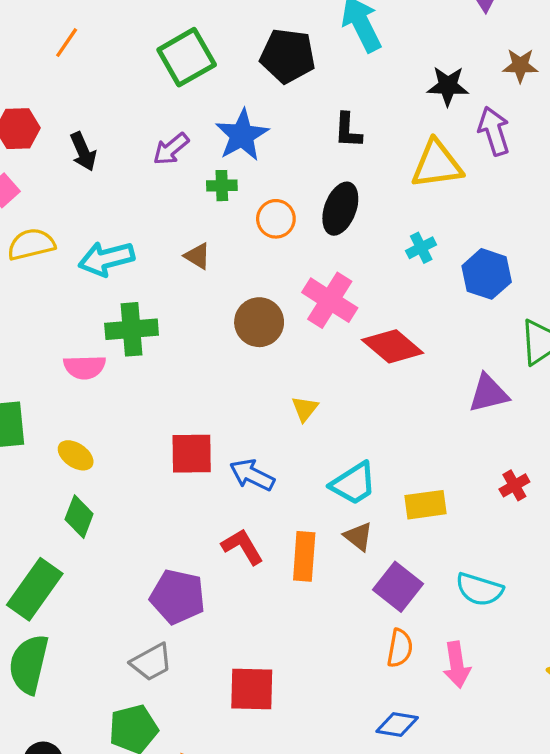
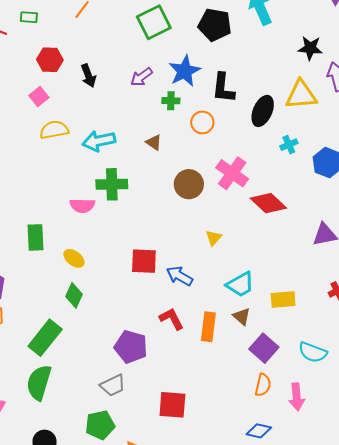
black L-shape: (348, 130) -> (223, 88), moved, size x1.4
black ellipse: (340, 209) -> (263, 111), moved

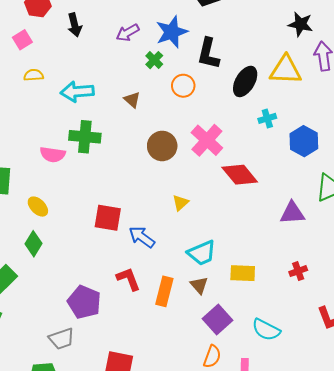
green cross: (171, 101) -> (154, 60), turned 36
yellow semicircle: (54, 130) -> (34, 75), size x0.7

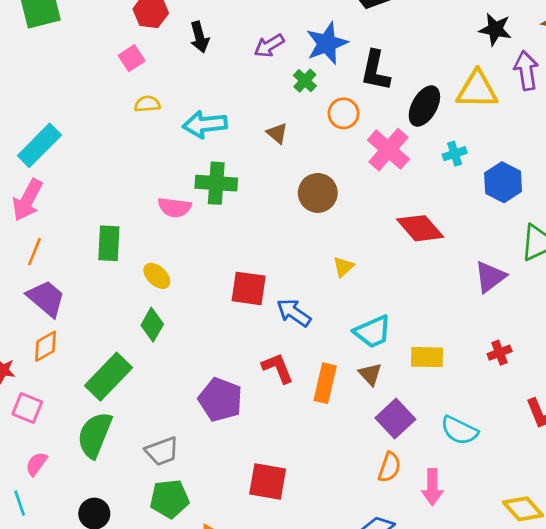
pink cross: (207, 140) -> (388, 150), moved
purple triangle: (292, 213) -> (490, 277), turned -32
gray trapezoid: (62, 339) -> (162, 451), moved

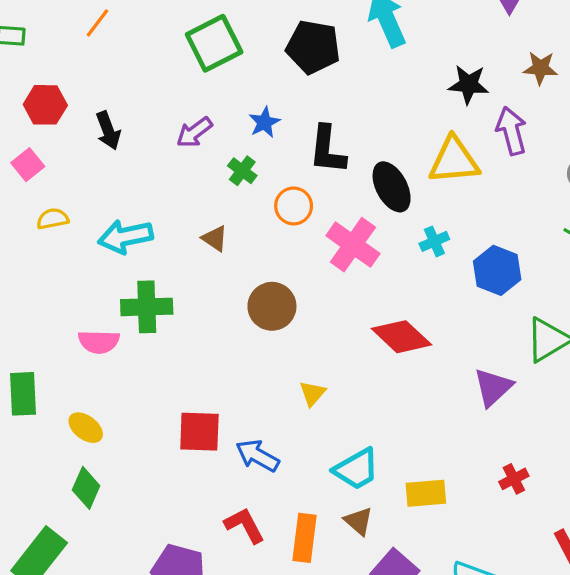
blue star: (327, 43) -> (264, 122), size x0.6
black ellipse: (424, 106) -> (392, 187), turned -51

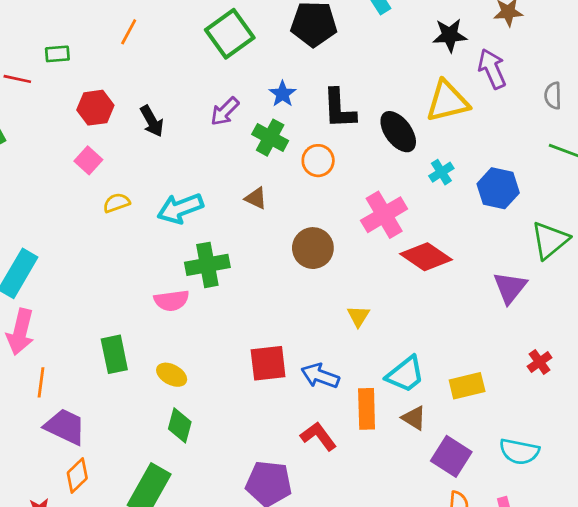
green cross: (242, 171) -> (270, 138), size x1.4
pink cross: (353, 245) -> (384, 215), moved, turned 33
orange rectangle: (305, 538) -> (367, 409), moved

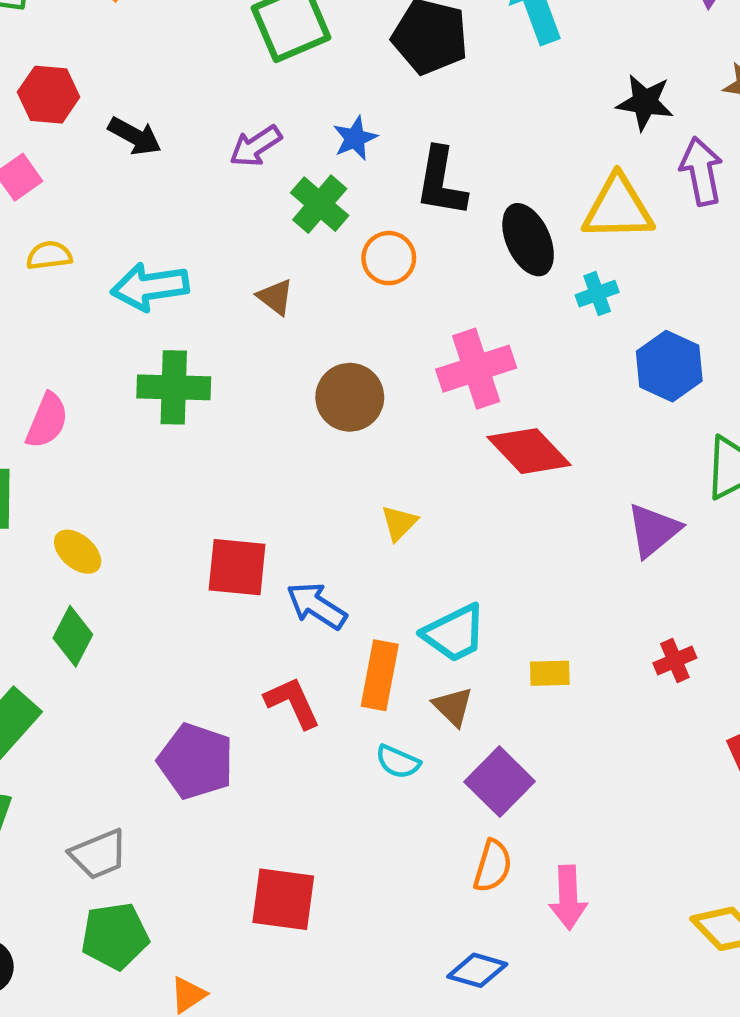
black arrow: (152, 121) -> (135, 136), turned -44
cyan cross: (441, 172) -> (597, 294), moved
pink semicircle: (172, 301) -> (47, 421), moved, turned -72
yellow rectangle: (467, 386) -> (550, 673), size x0.7
cyan semicircle: (519, 452) -> (398, 762), moved, size x0.7

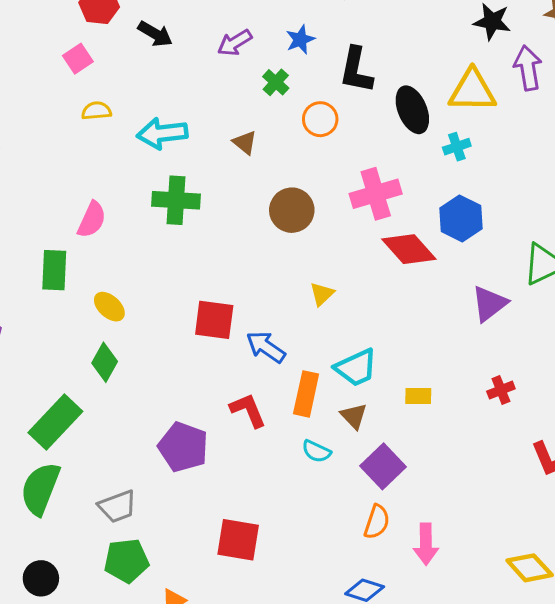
green cross: (320, 204) -> (276, 82), size x0.7
blue hexagon: (669, 366) -> (461, 218), moved

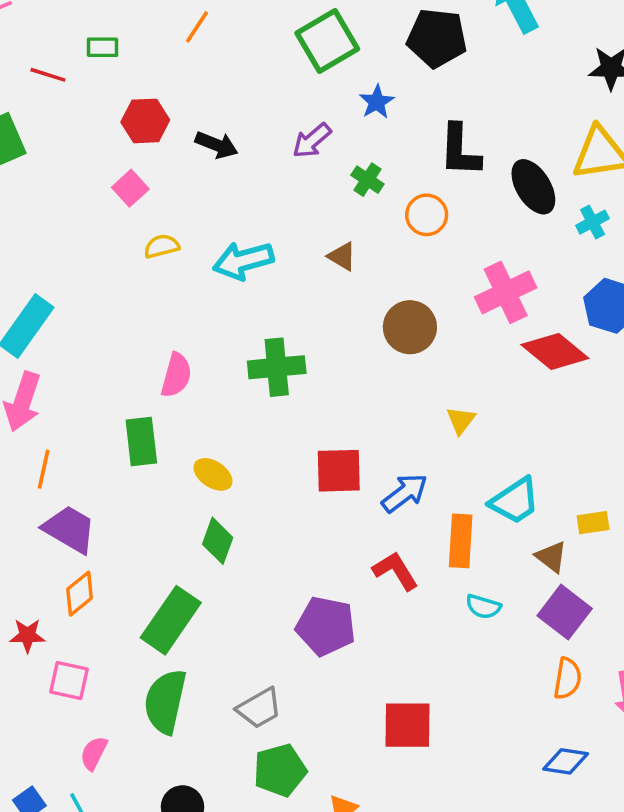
blue star: (300, 39) -> (377, 102), moved
green cross: (176, 200) -> (277, 367), moved
blue arrow: (266, 347) -> (405, 493), turned 117
brown triangle: (354, 416) -> (551, 557), moved

